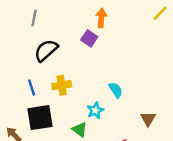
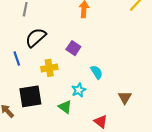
purple square: (89, 38) -> (73, 48), moved
blue line: (32, 88) -> (17, 59), moved

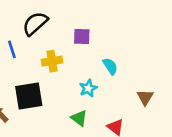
purple square: (73, 48) -> (82, 36), turned -32
green triangle: (65, 107) -> (79, 118), moved

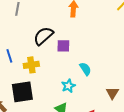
black semicircle: (35, 24) -> (43, 36), moved
yellow cross: (52, 61) -> (31, 65), moved

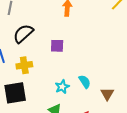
black semicircle: (43, 36) -> (23, 34), moved
cyan semicircle: (85, 69) -> (85, 82), moved

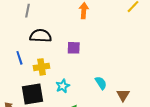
black semicircle: (23, 34) -> (41, 36), turned 45
cyan star: (62, 87) -> (63, 86), moved

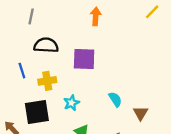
purple square: (74, 48) -> (84, 59), size x1.5

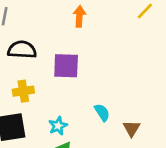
cyan star: (71, 103) -> (58, 126), moved

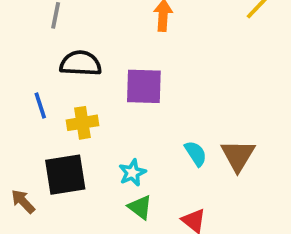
brown triangle: (131, 128) -> (238, 155), moved, size x1.4

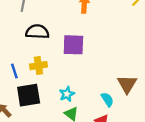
blue line: (40, 106) -> (14, 71), moved
cyan semicircle: (196, 154) -> (107, 99), moved

